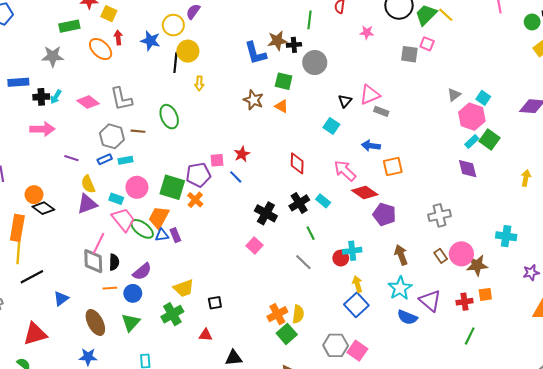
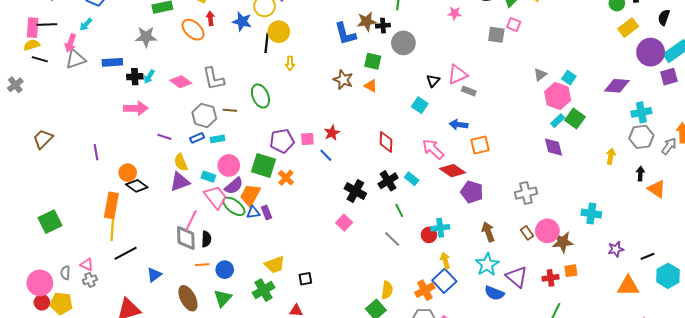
purple pentagon: (198, 175) -> (282, 141), moved
purple semicircle: (142, 272) -> (234, 186), moved
orange cross: (277, 314) -> (425, 290), moved

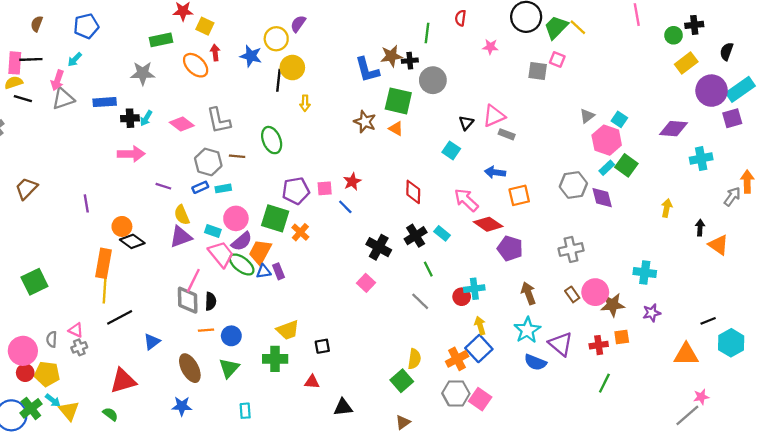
green square: (373, 61) -> (398, 101), size x1.4
gray hexagon: (641, 137) -> (573, 185), moved
purple star: (616, 249) -> (652, 313), moved
green cross: (263, 290) -> (275, 359), turned 30

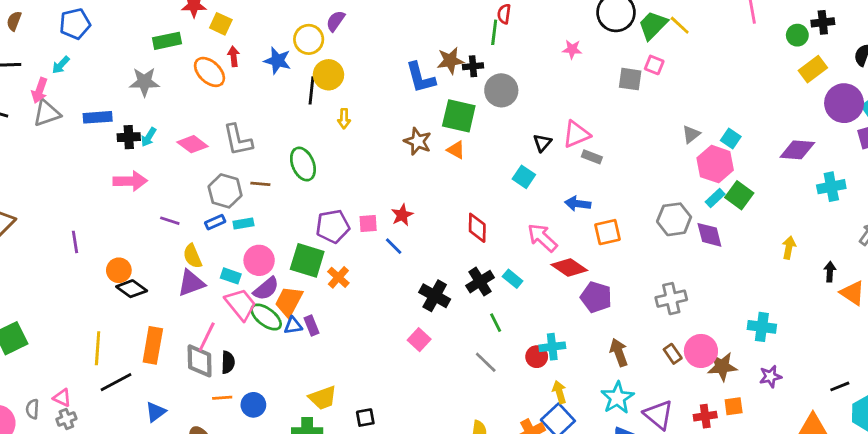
red semicircle: (460, 18) -> (504, 14), moved
orange rectangle: (103, 263) -> (153, 345), moved

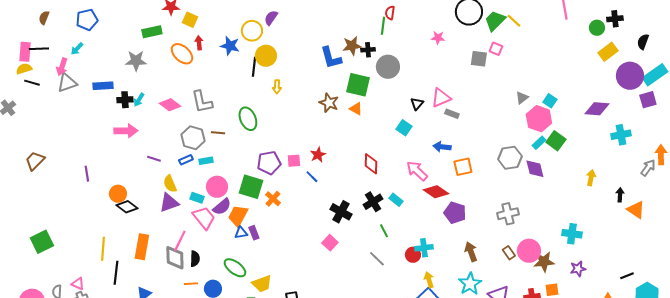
green ellipse: (266, 317) -> (235, 268), moved
black line: (116, 382) -> (116, 273), turned -55

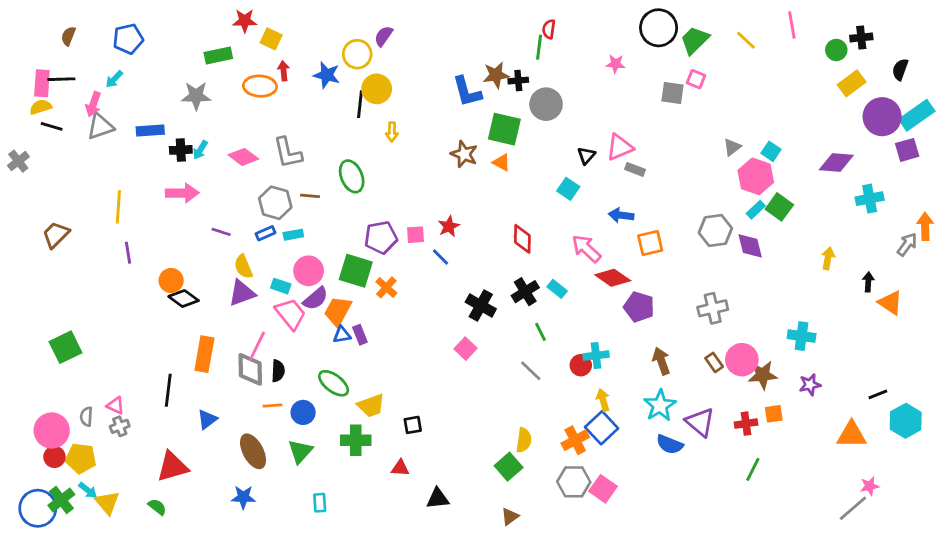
yellow line: (514, 21) -> (746, 40), moved
orange ellipse: (182, 54) -> (260, 86), turned -40
yellow line: (103, 249) -> (118, 207), moved

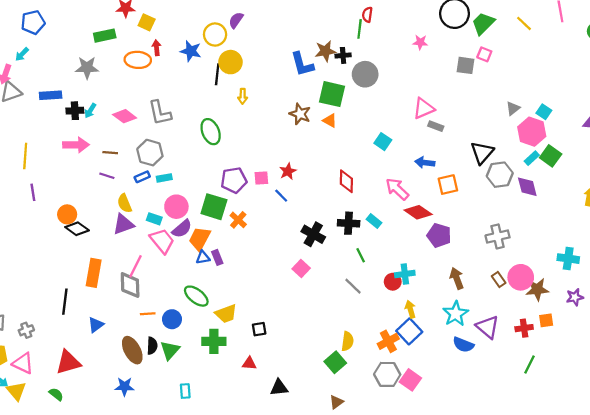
black triangle: (586, 156) -> (482, 153), moved, size x1.6
brown line: (310, 196) -> (110, 153), moved
black cross: (525, 292) -> (349, 223), turned 35
black semicircle: (278, 371) -> (152, 346), moved
pink triangle: (116, 405) -> (23, 363), moved, size x1.5

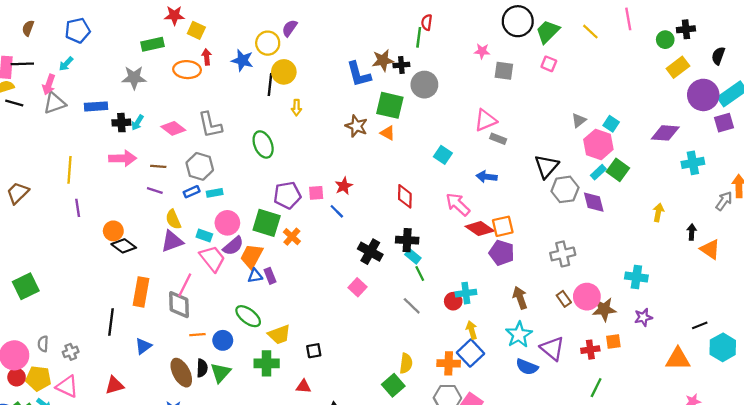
gray square: (466, 65) -> (504, 71), moved
orange square: (448, 185) -> (503, 226), moved
cyan rectangle: (374, 221) -> (413, 256), moved
orange cross: (388, 341) -> (449, 363), turned 30
red triangle: (68, 362) -> (114, 385), size x0.7

